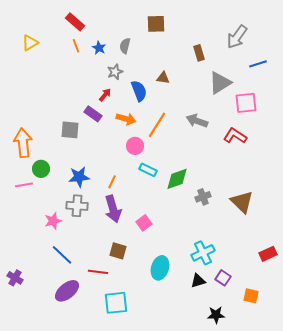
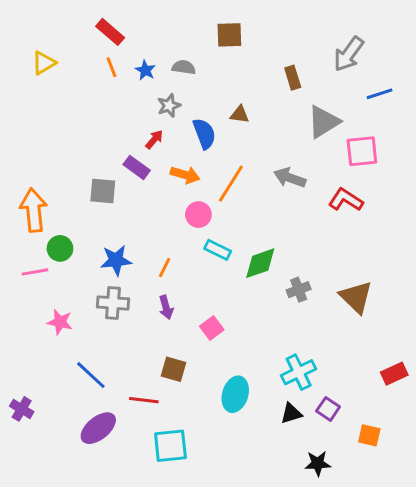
gray semicircle: (125, 46) -> (184, 67), turned 84
purple arrow: (113, 209) -> (166, 307), size x0.6
pink star: (53, 221) -> (60, 322), moved, turned 30

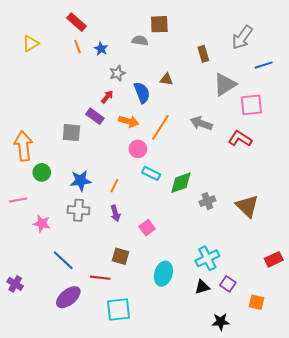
gray semicircle: (184, 67) -> (140, 41), moved
pink line: (35, 272) -> (18, 200), moved

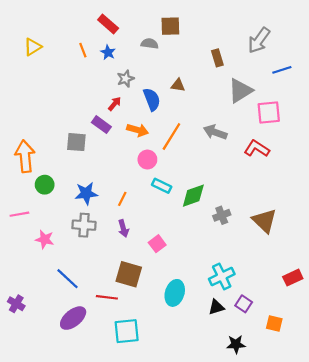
red rectangle: (77, 22) -> (108, 24), moved
brown square: (120, 256) -> (129, 274), size x1.4

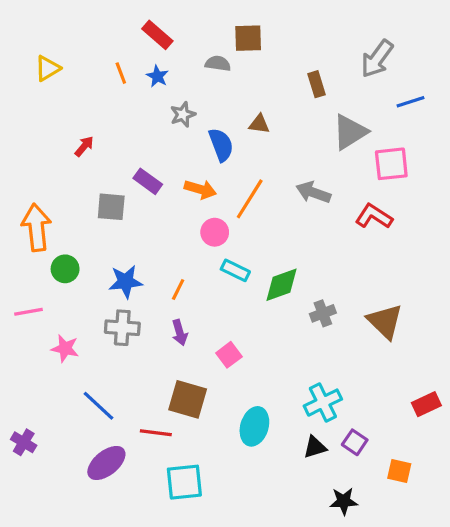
red arrow: (115, 104) -> (84, 146), moved

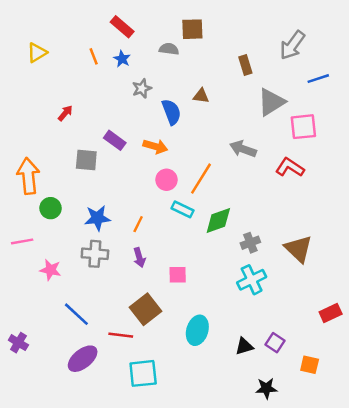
orange line: (250, 199) -> (201, 179), moved
pink square: (229, 355) -> (178, 275), turned 36
brown square: (188, 399) -> (146, 309), turned 36
cyan cross: (323, 403) -> (252, 280), moved

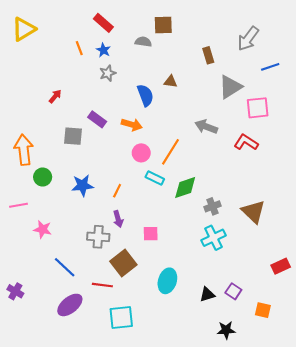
yellow triangle: (37, 53) -> (24, 29), moved, size x1.4
gray star: (142, 88) -> (108, 73), moved
gray cross: (95, 254) -> (98, 237), moved

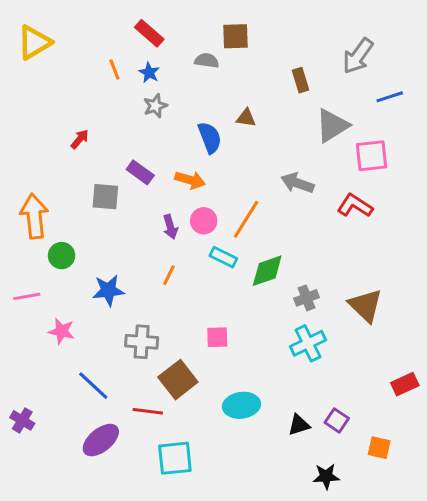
blue star: (82, 185) -> (108, 290), moved
purple arrow: (118, 219) -> (170, 227), moved
cyan ellipse: (167, 281) -> (241, 405), turned 65

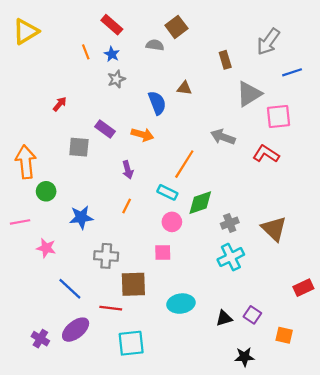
brown square: (235, 36) -> (176, 27), turned -35
pink circle: (204, 221) -> (172, 222), moved
brown square: (178, 380) -> (133, 284), turned 36
purple cross: (22, 420) -> (40, 339), moved

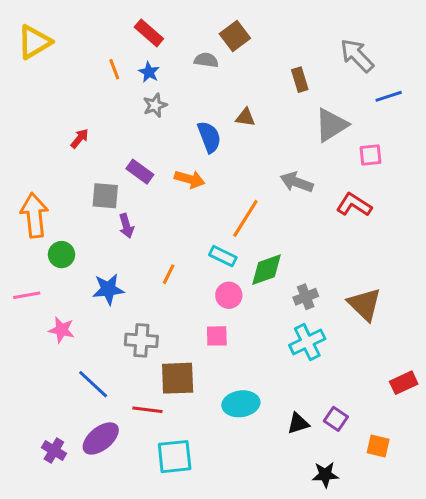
gray arrow: (268, 42) -> (357, 56), turned 100
pink square: (278, 116) -> (371, 155), size x0.7
purple arrow: (128, 170) -> (126, 226), moved

